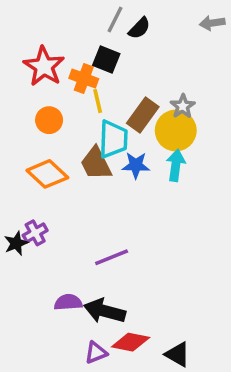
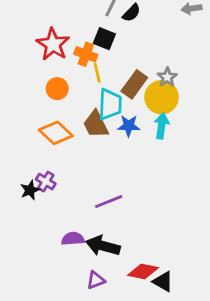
purple cross: (35, 233) -> (46, 182), turned -30
red diamond: (131, 342) -> (143, 272), moved

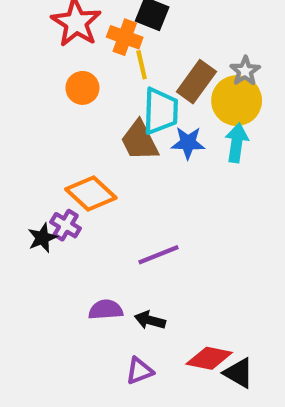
orange diamond: (56, 133) -> (91, 193), moved
black arrow: (103, 246) -> (150, 320), size x0.6

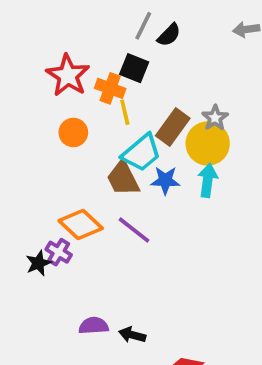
cyan trapezoid: (161, 111) -> (141, 153), turned 48
purple line: (158, 255) -> (134, 230), moved, turned 60

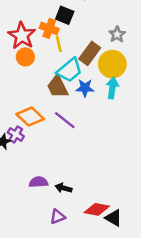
red star: (68, 75) -> (22, 36), moved
gray star: (215, 118) -> (117, 34), moved

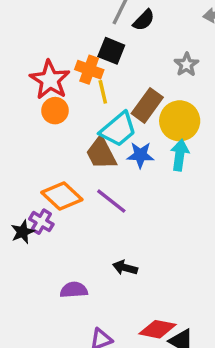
gray star: (117, 34) -> (186, 65), moved
black arrow: (63, 188) -> (125, 268), moved

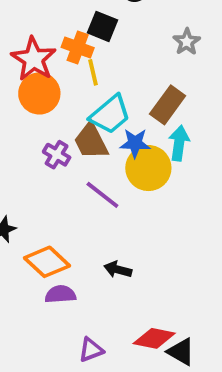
brown rectangle: (147, 105) -> (168, 105), moved
orange circle: (55, 111) -> (39, 93), size x1.4
yellow circle: (180, 121) -> (148, 168), moved
orange diamond: (62, 196) -> (47, 262), moved
purple cross: (41, 222) -> (57, 155), moved

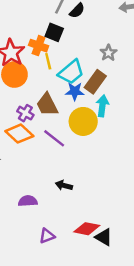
gray star: (187, 42) -> (108, 53), moved
cyan trapezoid: (110, 114) -> (71, 72), moved
blue star: (135, 143) -> (75, 91), moved
orange diamond: (47, 262) -> (19, 134), moved

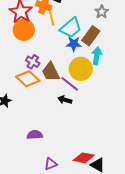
brown trapezoid: (47, 105) -> (51, 72), moved
purple line: (54, 138) -> (70, 84), moved
black arrow: (64, 185) -> (65, 100), moved

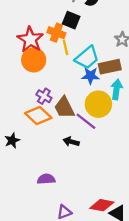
brown rectangle: (91, 36) -> (110, 67), turned 42
black arrow: (65, 100) -> (71, 142), moved

